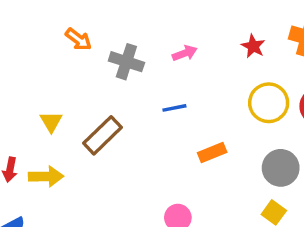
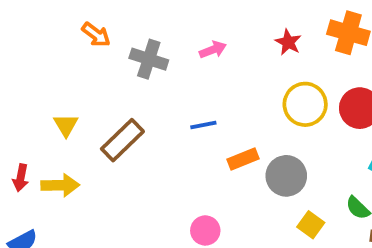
blue line: (174, 108) -> (203, 125), moved
gray circle: (281, 168) -> (286, 176), moved

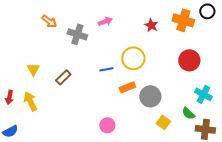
pink arrow: (213, 50) -> (105, 21), moved
yellow circle: (305, 104) -> (133, 58), moved
brown rectangle: (122, 140) -> (63, 77), size x0.7
yellow arrow: (60, 185) -> (30, 101), turned -114

